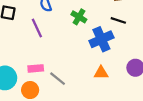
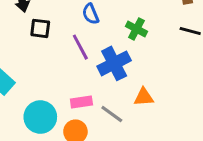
blue cross: (101, 39) -> (114, 63), moved
orange triangle: (101, 73) -> (144, 97), moved

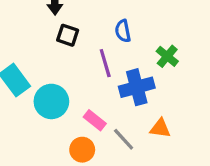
pink rectangle: (81, 102) -> (95, 120), turned 35
cyan circle: (40, 117) -> (51, 101), moved

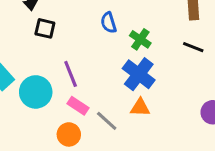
blue semicircle: (123, 31) -> (109, 23), moved
purple line: (105, 63) -> (71, 74), moved
blue cross: (137, 87) -> (139, 74), moved, turned -32

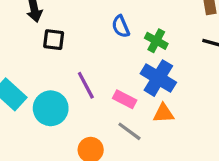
pink rectangle: (78, 106) -> (125, 99), moved

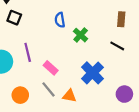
blue cross: (158, 78) -> (93, 73), moved
orange triangle: (163, 113) -> (69, 96), moved

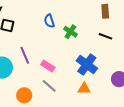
orange triangle: (69, 96) -> (84, 89), moved

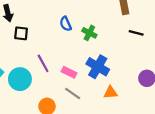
black line: (106, 36) -> (136, 33), moved
blue cross: (87, 64) -> (98, 67), moved

